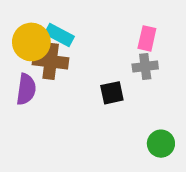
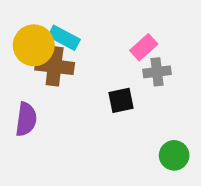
pink rectangle: (147, 38) -> (144, 47), moved, turned 35
purple semicircle: (26, 89) -> (26, 119), moved

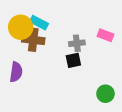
pink rectangle: (144, 47) -> (105, 35), moved, turned 63
gray cross: (157, 72) -> (77, 43), moved

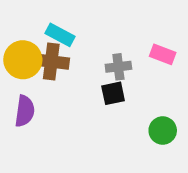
yellow circle: (21, 27) -> (23, 60), moved
green circle: (105, 94) -> (163, 131), moved

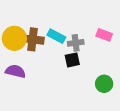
cyan rectangle: (60, 35) -> (56, 36), moved
purple semicircle: (25, 111) -> (15, 71), turned -84

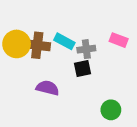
purple semicircle: (15, 71) -> (48, 88), moved
green circle: (104, 84) -> (111, 110), moved

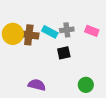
gray cross: (86, 49) -> (67, 30), moved
purple semicircle: (48, 88) -> (37, 85), moved

